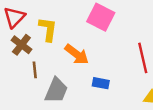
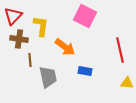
brown cross: (21, 45) -> (19, 39), turned -30
gray trapezoid: (56, 90) -> (48, 77), turned -35

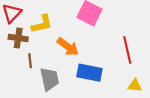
yellow L-shape: (41, 26) -> (42, 24), turned 70
blue rectangle: (85, 71) -> (89, 73), size x1.6

